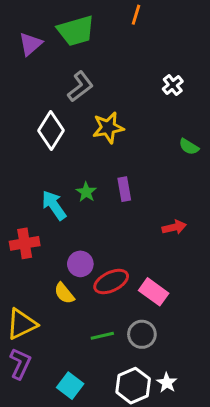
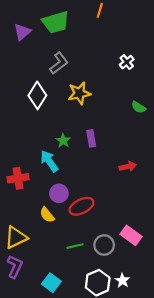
cyan arrow: (54, 205) -> (49, 161), moved
pink rectangle: (154, 292) -> (131, 235), moved

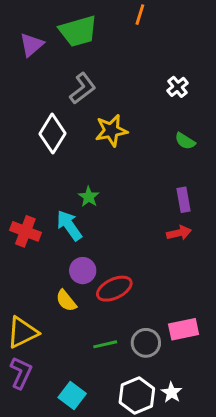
green semicircle: (139, 107) -> (185, 141), moved
purple rectangle: (91, 138) -> (184, 200), moved
red cross: (18, 178) -> (25, 231), moved, turned 30
pink rectangle: (131, 235) -> (184, 329), turned -48

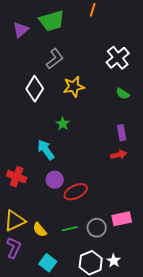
white cross: (178, 87) -> (118, 58), size x1.6
green star: (89, 197) -> (63, 124), moved
red cross: (25, 231) -> (17, 177), moved
yellow semicircle: (66, 301) -> (40, 230), moved

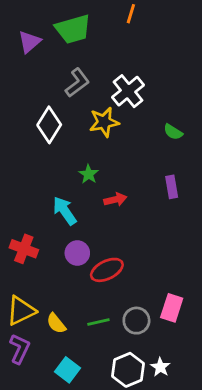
white cross: (118, 58) -> (128, 91), moved
red arrow: (119, 155) -> (115, 200), moved
pink rectangle: (122, 219) -> (172, 308), turned -60

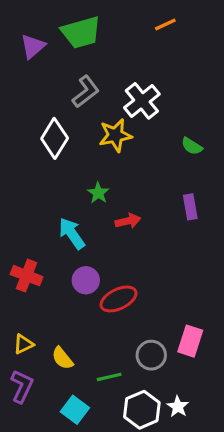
orange line: (131, 14) -> (165, 25), moved, turned 48
yellow triangle: (21, 311) -> (23, 344), size x0.6
green line: (98, 322) -> (109, 377), moved

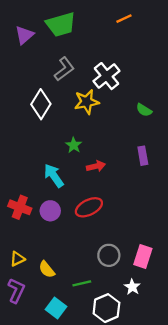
purple circle: (86, 280) -> (50, 211), moved
red ellipse: (119, 299) -> (89, 207), moved
gray circle: (151, 355) -> (109, 255), moved
white star: (178, 407) -> (132, 287), moved

